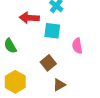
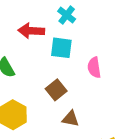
brown triangle: (59, 85) -> (71, 119), turned 40

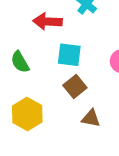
cyan square: (61, 48) -> (69, 55), moved

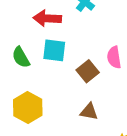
cyan square: (69, 55) -> (54, 50), moved
brown square: (75, 87) -> (88, 71), moved

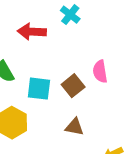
cyan square: (54, 50) -> (39, 89), moved

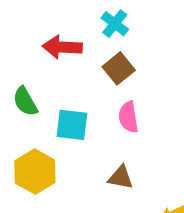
pink semicircle: (100, 71) -> (128, 117), moved
brown square: (73, 86) -> (119, 68), moved

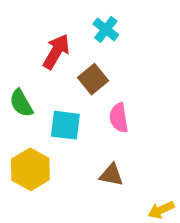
red arrow: (62, 47) -> (56, 52), turned 117
brown square: (119, 68) -> (93, 79), moved

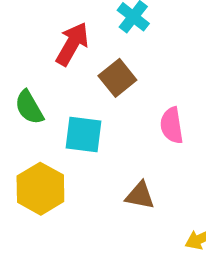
pink semicircle: (119, 118) -> (172, 125), moved

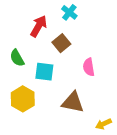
brown triangle: (140, 196) -> (73, 102), size x1.5

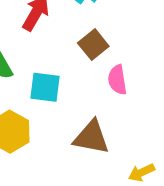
brown square: (61, 43) -> (93, 45), moved

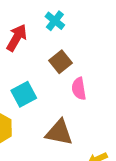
cyan square: (45, 87) -> (24, 94), turned -35

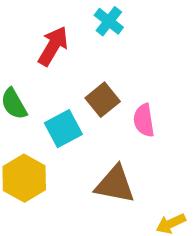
brown square: (61, 62) -> (103, 100), moved

